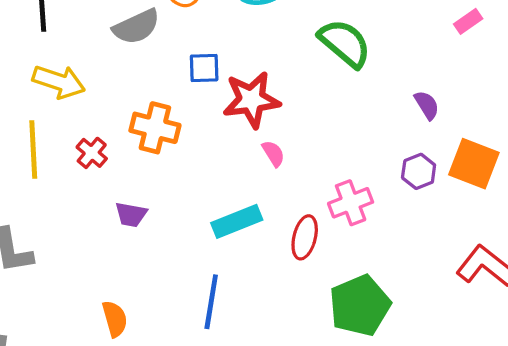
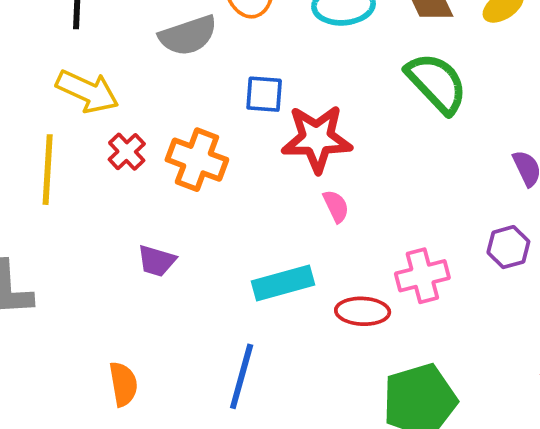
red cross: (92, 153) -> (127, 152), moved
red ellipse: (305, 237) -> (363, 311), turned 72

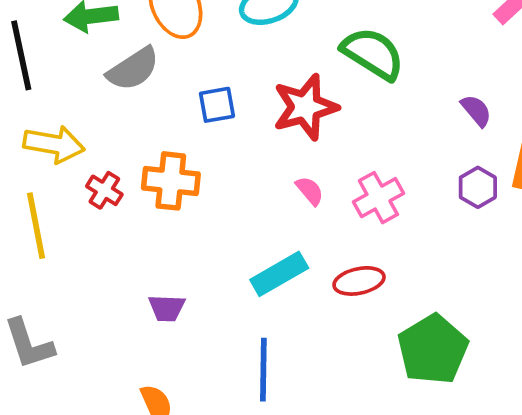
red star: (317, 139) -> (305, 107), moved
purple trapezoid: (157, 261) -> (167, 308), moved
pink cross: (422, 276) -> (378, 198), moved

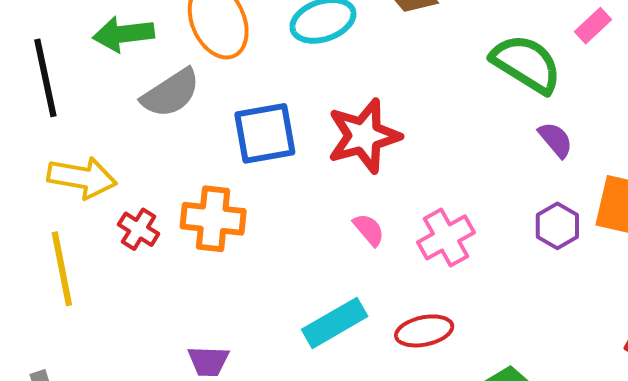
green semicircle: (373, 54) -> (526, 64), moved
blue square: (217, 105) -> (265, 133), size x1.5

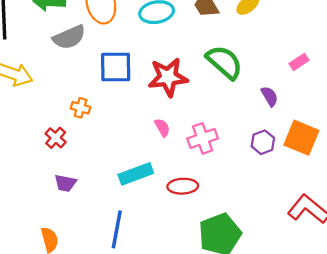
pink rectangle: (593, 26) -> (299, 62), moved
green semicircle: (526, 64) -> (224, 62), moved
orange cross: (213, 219) -> (81, 108), size x0.6
red cross: (139, 229) -> (56, 138), moved

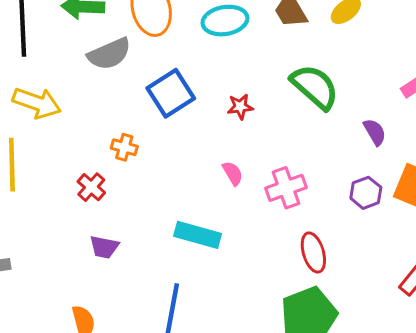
blue square: (116, 67) -> (171, 93), turned -32
red star: (168, 77) -> (240, 107), size x0.5
cyan rectangle: (136, 174) -> (198, 235), turned 36
red ellipse: (183, 186) -> (313, 252), moved, turned 76

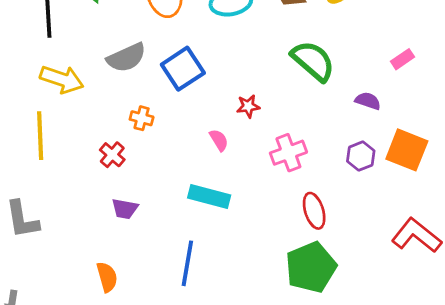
gray semicircle: (109, 54) -> (126, 58), moved
red star: (240, 107) -> (248, 106), moved
purple semicircle: (375, 132) -> (368, 101), turned -40
pink semicircle: (233, 173) -> (219, 140), moved

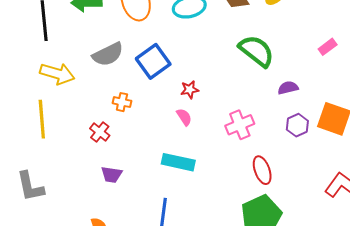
purple semicircle: (368, 101) -> (288, 88), moved, turned -30
red star: (248, 106) -> (190, 90), moved

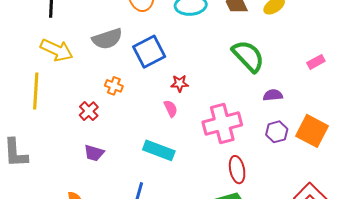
pink cross: (240, 125) -> (222, 124), size x1.4

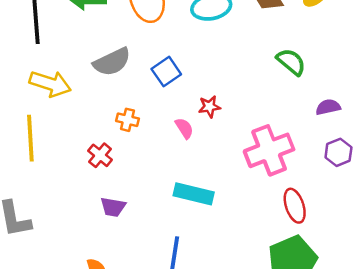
blue square: (149, 52) -> (166, 72), size x0.7
green semicircle: (248, 56) -> (291, 62), size x0.7
pink semicircle: (171, 109) -> (184, 128), moved

